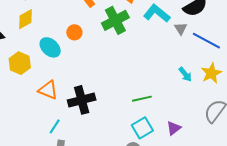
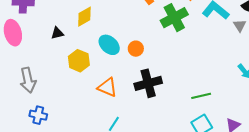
orange circle: (74, 32) -> (136, 49), moved
black cross: (82, 100) -> (148, 83), moved

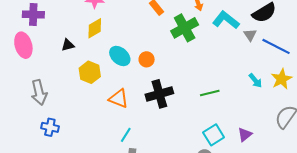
green line: (201, 96) -> (210, 93), moved

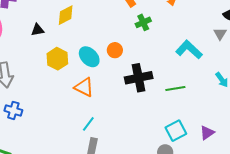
cyan L-shape: (226, 20) -> (189, 50), moved
green cross: (185, 28) -> (143, 22), moved, size x0.6
cyan ellipse: (120, 56) -> (89, 57), moved
black cross: (159, 94) -> (139, 78), moved

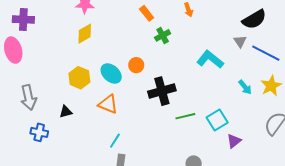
black triangle: (37, 30) -> (66, 112), moved
green line: (175, 89) -> (185, 116), moved
cyan square: (176, 131) -> (217, 120), moved

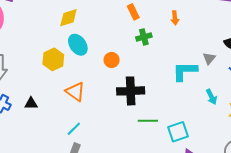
gray triangle: (240, 41) -> (209, 58), moved
cyan L-shape: (210, 59) -> (185, 71), turned -52
cyan ellipse: (111, 73) -> (78, 45), moved
cyan arrow: (245, 87) -> (211, 97), moved
black triangle: (66, 112) -> (31, 103), moved

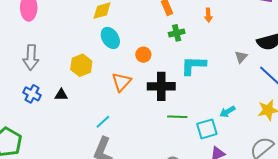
yellow hexagon: (53, 59) -> (81, 65), moved
cyan L-shape: (185, 71) -> (193, 66), moved
orange triangle: (75, 92) -> (121, 82), moved, turned 35
cyan arrow: (211, 97) -> (227, 112), moved, turned 84

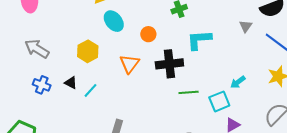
gray arrow: (31, 57) -> (37, 49), turned 125
black triangle: (61, 95) -> (71, 83), turned 32
cyan line: (103, 122) -> (91, 90), moved

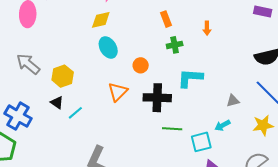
gray triangle: (246, 26) -> (233, 101), moved, turned 32
yellow hexagon: (88, 51) -> (63, 76), moved
blue cross: (42, 85) -> (18, 116), moved, size x1.5

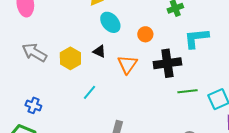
black triangle: (57, 103) -> (99, 51), moved
blue cross: (18, 116) -> (33, 105), size x0.6

